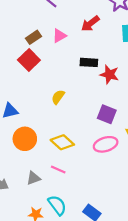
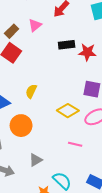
yellow semicircle: (58, 97) -> (31, 91), moved
yellow diamond: (62, 142) -> (68, 111), moved
pink line: (58, 170) -> (75, 144), moved

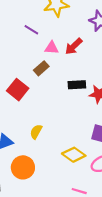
pink triangle: (35, 25) -> (52, 48), moved, turned 40
brown rectangle: (12, 31) -> (41, 68), moved

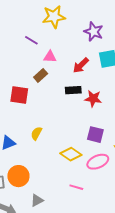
red arrow: (74, 46) -> (81, 65), moved
red square: (18, 90) -> (19, 95), turned -30
orange circle: (23, 167) -> (18, 176), moved

